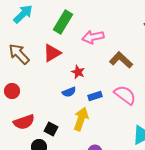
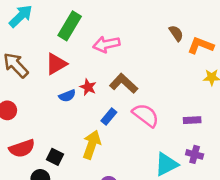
brown L-shape: (121, 60) -> (124, 83), moved
blue semicircle: (69, 92) -> (67, 96), moved
blue rectangle: (95, 96) -> (109, 117), turned -32

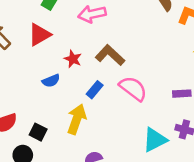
blue semicircle: (67, 96) -> (51, 81), moved

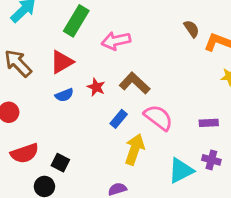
blue semicircle: (51, 81) -> (64, 95), moved
yellow arrow: (77, 119) -> (135, 149), moved

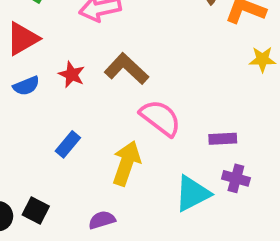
blue rectangle: (119, 119) -> (68, 144), moved
purple rectangle: (209, 123) -> (223, 139), moved
black square: (60, 163) -> (36, 210), moved

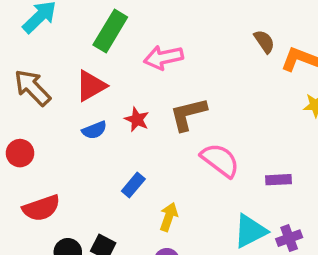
brown L-shape: (126, 69) -> (188, 114), turned -57
yellow arrow: (126, 163) -> (169, 217), moved, size x0.7
purple cross: (236, 178) -> (289, 238), moved, turned -35

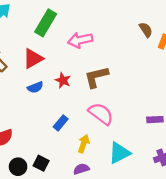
pink semicircle: (220, 160) -> (101, 114), moved
cyan triangle: (250, 231) -> (119, 153), moved

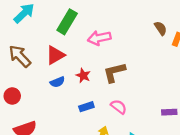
pink semicircle: (101, 114) -> (119, 107), size x0.7
blue rectangle: (61, 123) -> (86, 107), moved, turned 32

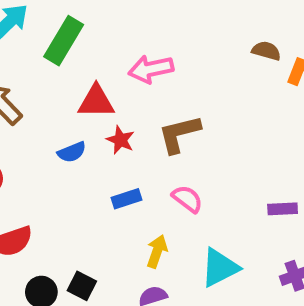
green rectangle: (67, 22) -> (64, 41), moved
brown semicircle: (161, 28) -> (266, 51), turned -40
red triangle: (55, 55) -> (96, 101), moved, turned 30

